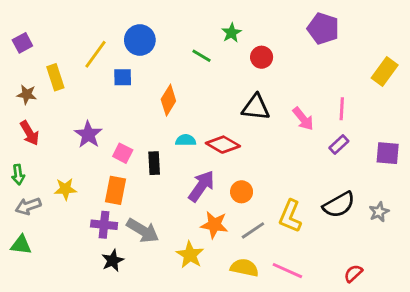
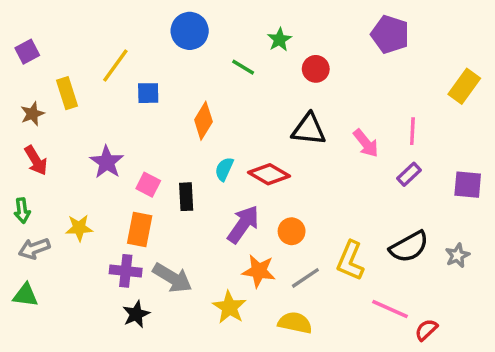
blue circle: (140, 40) -> (190, 31), moved
brown star: (27, 94) -> (32, 114), turned -30
cyan semicircle: (186, 140) -> (224, 169), turned -66
pink line: (287, 271) -> (390, 309), moved

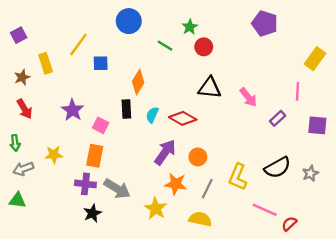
red circle: (316, 69) -> (204, 47), moved
pink line: (412, 131) -> (297, 91), moved
black rectangle: (186, 197) -> (126, 109), moved
gray line: (305, 278) -> (207, 189), turned -30

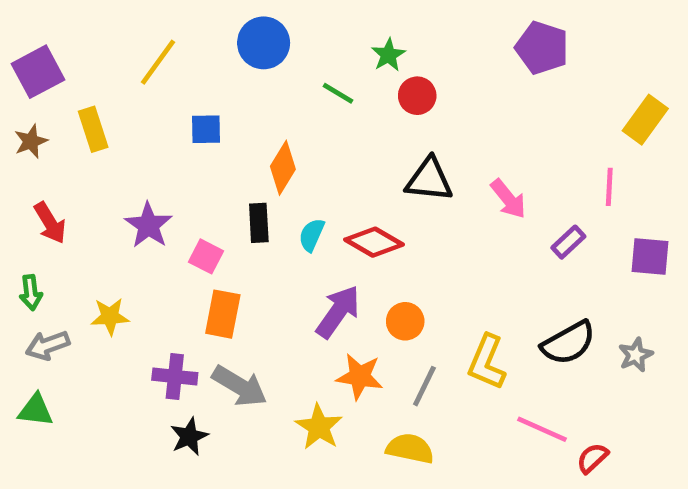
purple square: (19, 35) -> (38, 72), size x1.5
yellow line: (78, 45) -> (158, 62), moved
brown star: (22, 77) -> (31, 141), moved
orange rectangle: (95, 156) -> (223, 314), moved

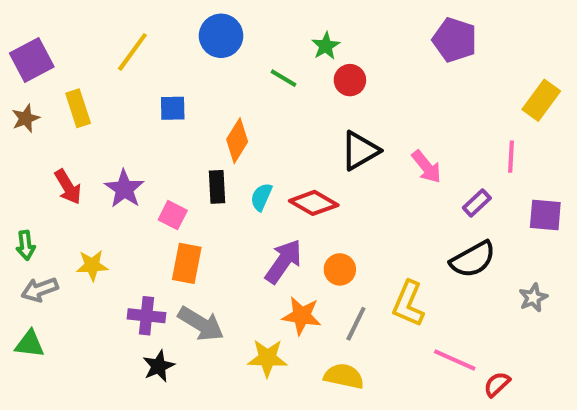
black triangle: (429, 180) -> (360, 151), turned -36
red arrow: (50, 223) -> (68, 187), moved
black semicircle: (568, 343) -> (473, 259), moved
yellow star: (319, 427) -> (267, 358), turned -30

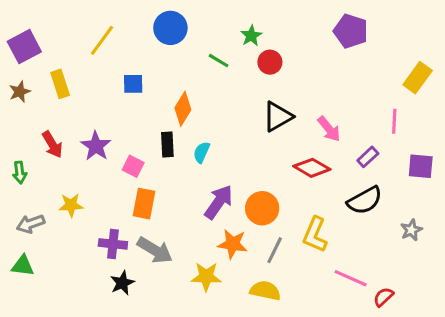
red diamond: (314, 203) -> (312, 168), moved
green arrow: (26, 245) -> (20, 172), moved
orange circle: (340, 269) -> (262, 208), size x1.4

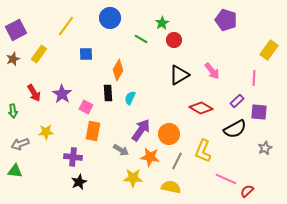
yellow rectangle: (60, 84) -> (39, 54), turned 54
pink arrow: (329, 129) -> (212, 71), moved
purple square: (421, 166) -> (259, 112), moved
gray arrow: (155, 250) -> (121, 150), moved, size x0.7

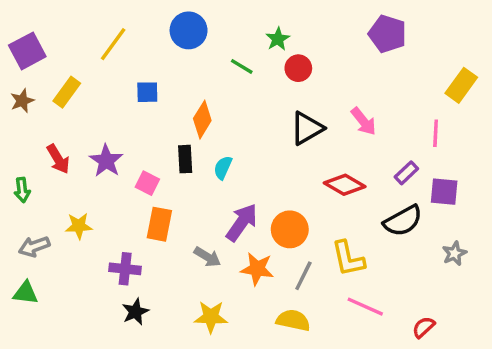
yellow L-shape: (203, 151) -> (348, 259), turned -35
yellow star: (133, 178) -> (211, 317), moved
pink line: (226, 179) -> (365, 307), moved

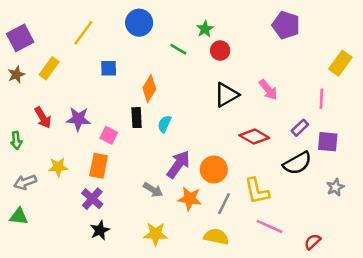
purple star: (106, 161) -> (78, 119), turned -30
orange rectangle: (159, 224) -> (99, 166), moved
purple cross: (125, 269) -> (92, 199), turned 35

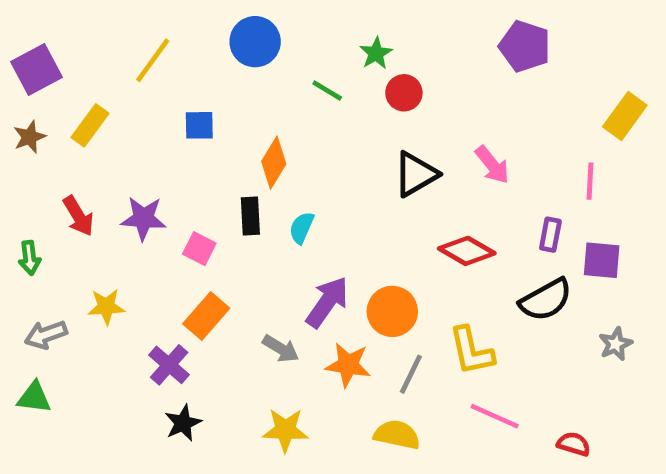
purple rectangle: (300, 128) -> (550, 235), turned -36
orange rectangle: (99, 166) -> (206, 316), moved, turned 30
red semicircle: (313, 242) -> (574, 444), turned 60

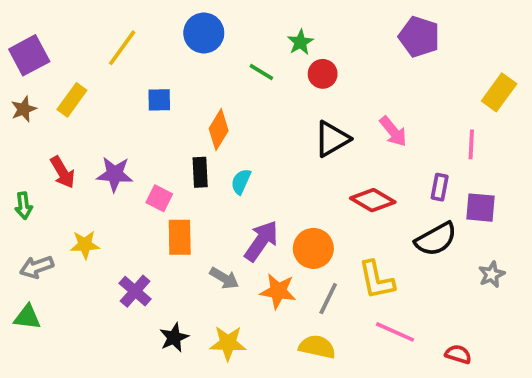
orange rectangle: (206, 316) -> (180, 237), moved, turned -42
black star: (183, 423) -> (174, 338), moved

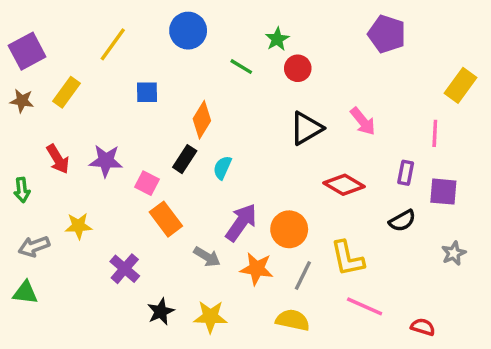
brown star: (24, 109) -> (22, 101), turned 30
black rectangle: (200, 172) -> (185, 159), turned 36
orange rectangle: (180, 237) -> (166, 219), turned -36
black semicircle: (436, 239) -> (402, 221), size x0.7

